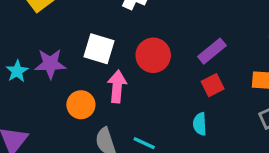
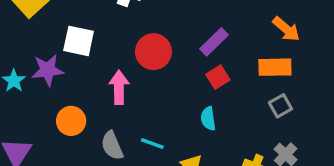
white square: (99, 49) -> (79, 41), moved
orange circle: (81, 105) -> (71, 121), moved

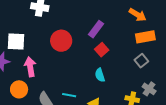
orange rectangle: (275, 67) -> (145, 37), moved
pink arrow: (119, 87) -> (30, 67), moved

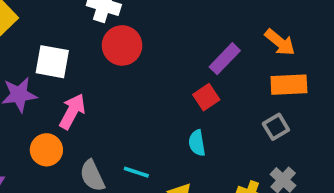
purple rectangle: (96, 29) -> (225, 59), moved
red circle: (61, 41) -> (122, 45), moved
pink arrow: (30, 67) -> (72, 111), turned 30

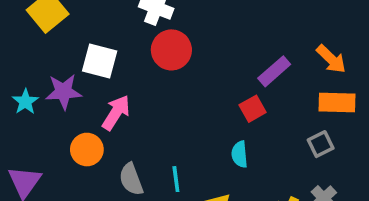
cyan line: (136, 172) -> (176, 179), turned 60

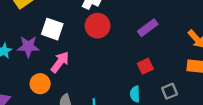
purple rectangle: (274, 71) -> (148, 28), moved
gray square: (321, 144) -> (170, 91), moved

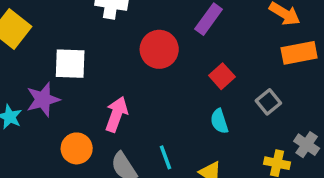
red circle: (98, 26) -> (159, 49), moved
pink arrow: (60, 62) -> (116, 114), moved

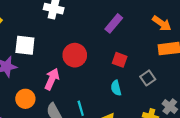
red circle: (159, 49) -> (75, 55), moved
red square: (222, 76) -> (120, 60), turned -32

